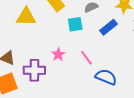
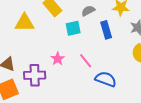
blue rectangle: (108, 27) -> (106, 30), turned -66

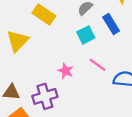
yellow triangle: (24, 23) -> (18, 41), turned -30
cyan square: (73, 28) -> (86, 35), moved

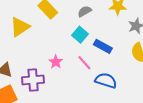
blue rectangle: (111, 24) -> (103, 46), moved, turned -42
cyan square: (86, 35) -> (80, 35), turned -35

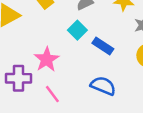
pink star: (56, 62) -> (47, 59), size x1.5
pink line: (84, 63) -> (52, 94), moved

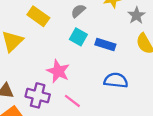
purple cross: (18, 78) -> (38, 95), turned 30

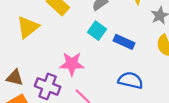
pink star: (58, 71) -> (72, 64), turned -30

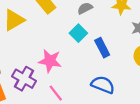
blue rectangle: (124, 42) -> (102, 48), turned 30

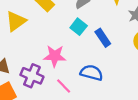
blue semicircle: (103, 85) -> (92, 73), moved

